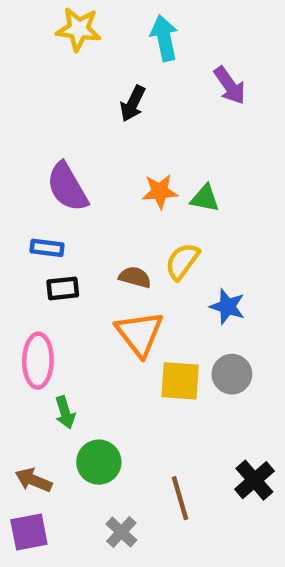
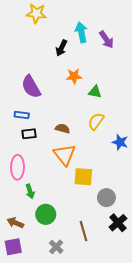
cyan arrow: (164, 38) -> (81, 32), moved
orange star: (160, 191) -> (74, 76), moved
yellow semicircle: (182, 261) -> (96, 121), moved
blue star: (227, 306) -> (120, 142), moved
gray circle: (232, 374) -> (106, 198), moved

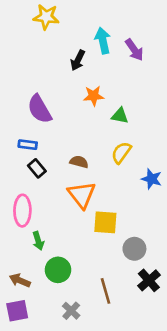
black rectangle: (29, 134) -> (37, 168), turned 56

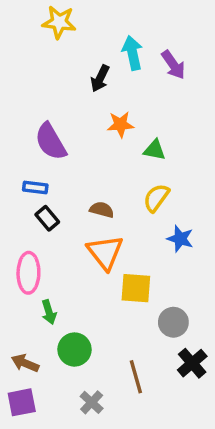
blue star: (152, 179) -> (180, 239), moved

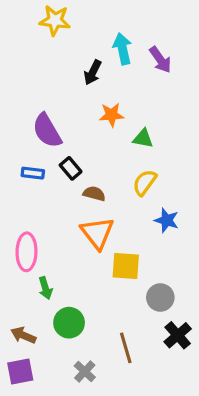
black rectangle: (47, 218) -> (71, 168), moved

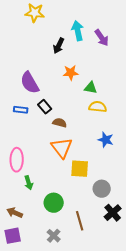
yellow semicircle: (145, 183) -> (98, 107), moved, turned 60
green circle: (69, 323) -> (54, 203), moved

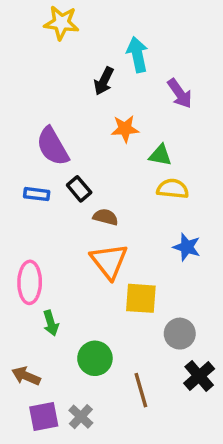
purple arrow: (102, 38) -> (180, 93), moved
purple square: (13, 236) -> (44, 417), moved
gray cross: (54, 236) -> (81, 417), moved

